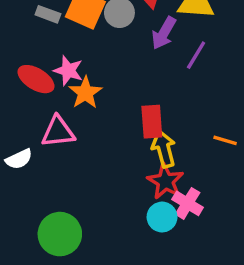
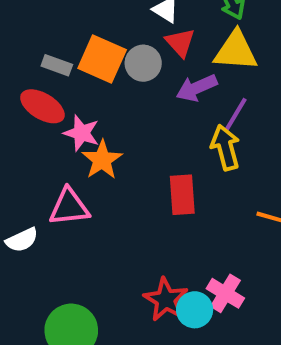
purple arrow: (164, 33) -> (197, 88), turned 36
red ellipse: (36, 79) -> (42, 106), moved
yellow arrow: (164, 149) -> (225, 147), moved
red star: (165, 181) -> (166, 300), moved

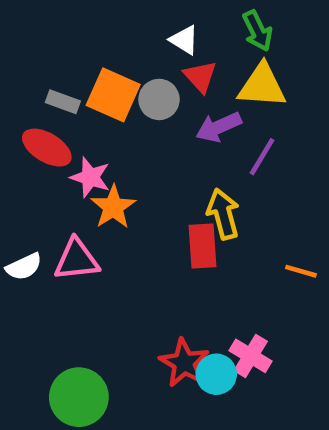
yellow arrow: (225, 147) -> (223, 214), moved
white semicircle: (22, 240) -> (24, 267), moved

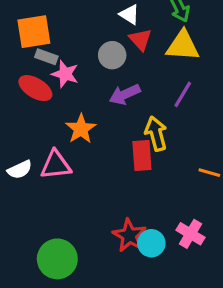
orange square: (113, 95) -> (34, 32), moved, turned -33
purple arrow: (219, 127) -> (125, 94), moved
pink star: (90, 177) -> (65, 74), moved
pink cross: (251, 356) -> (191, 234), moved

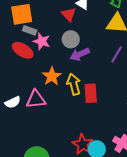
red triangle: (140, 40) -> (69, 14), moved
gray circle: (112, 55) -> (71, 39), moved
yellow arrow: (156, 134) -> (74, 84), moved

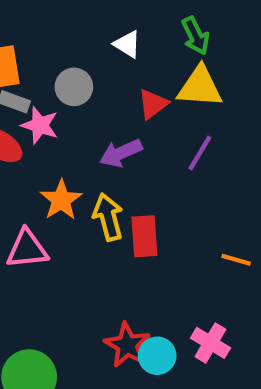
red triangle: (69, 14) -> (153, 104), moved, turned 35
gray circle: (71, 39) -> (74, 87), moved

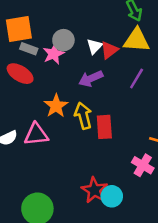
white triangle: (127, 44) -> (94, 46), moved, turned 42
pink star: (40, 125) -> (54, 54), moved, turned 30
pink cross: (210, 343) -> (143, 165), moved

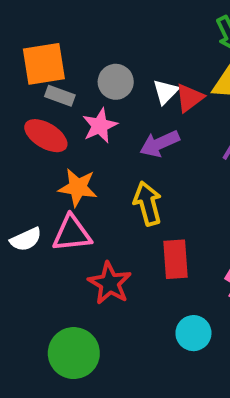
pink star: (54, 54) -> (100, 126), moved
orange star: (56, 106) -> (78, 187), moved, turned -30
red rectangle: (104, 127) -> (176, 259), moved
red star: (94, 190) -> (110, 283), moved

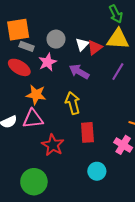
purple arrow: (160, 144) -> (79, 72), turned 54

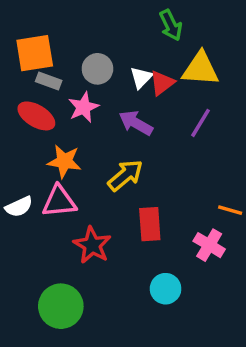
green arrow: (116, 14) -> (171, 25), moved
yellow arrow: (73, 103) -> (125, 175), turned 65

